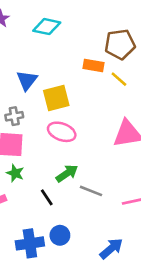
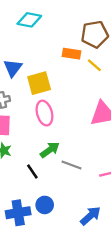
pink ellipse: (62, 132) -> (44, 113), turned 55

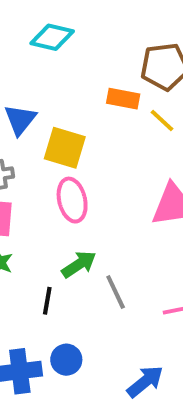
yellow square: (39, 83) -> (65, 148), turned 30
gray line: (71, 165) -> (116, 292), turned 42
black line: (32, 171) -> (47, 301), turned 42

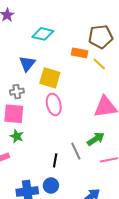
cyan diamond: (52, 37) -> (43, 34), moved
green arrow: (79, 264) -> (96, 139), moved
black line: (47, 301) -> (55, 160), moved

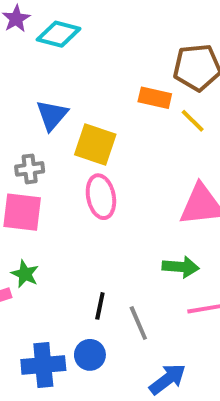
cyan diamond: (43, 34) -> (59, 34), moved
green star: (17, 136) -> (25, 274), moved
green arrow: (96, 139) -> (181, 267), turned 36
gray line: (76, 151) -> (138, 323), moved

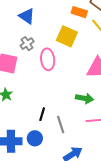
blue triangle: (52, 115) -> (27, 16), turned -42
yellow square: (95, 145) -> (67, 36), moved
gray cross: (30, 169) -> (27, 44), moved, turned -32

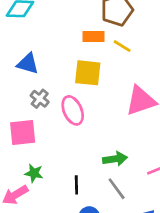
green arrow: (84, 98) -> (115, 159), moved
black line: (42, 114) -> (76, 185), moved

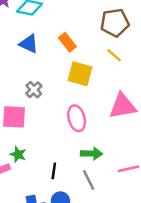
orange rectangle: (94, 37) -> (67, 42), moved, turned 42
blue triangle: (28, 64) -> (29, 44), moved
pink ellipse: (73, 110) -> (77, 118), moved

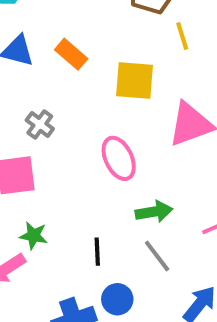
orange rectangle: (67, 42) -> (71, 54), moved
yellow line: (114, 55) -> (182, 36), moved, turned 42
yellow square: (80, 74) -> (134, 80), moved

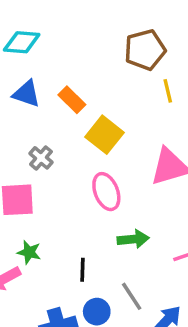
yellow square: (134, 80) -> (105, 135), moved, turned 30
gray line: (157, 256) -> (132, 296), moved

